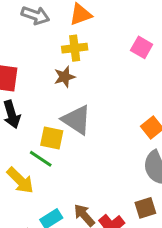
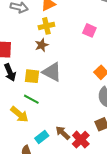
pink square: (142, 47) -> (89, 30), moved
yellow square: (52, 138) -> (32, 76), moved

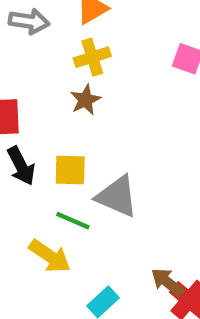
gray triangle: (52, 72) -> (117, 196), moved
brown arrow: (63, 133) -> (167, 282), moved

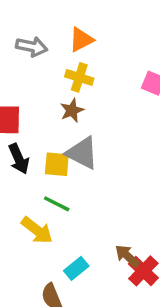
yellow cross: (92, 57) -> (79, 77), turned 32
gray triangle: (117, 196) -> (82, 153), moved

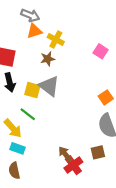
orange triangle: (81, 40) -> (34, 31), moved
cyan rectangle: (76, 268) -> (17, 148), moved, turned 48

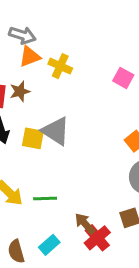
brown star: (48, 59) -> (20, 91), moved
green line: (28, 114) -> (45, 199), moved, turned -35
cyan rectangle: (17, 148) -> (49, 245), moved, turned -56

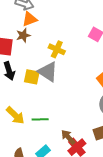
yellow cross: (60, 66) -> (57, 49), moved
brown star: (20, 91) -> (23, 35), moved

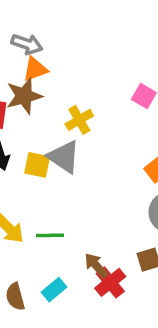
brown star: (23, 35) -> (24, 96), size x1.5
yellow cross: (57, 49) -> (79, 120), turned 35

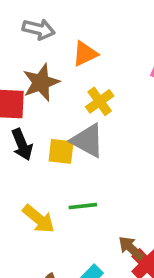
orange triangle: (35, 69) -> (85, 54), moved
green line: (50, 235) -> (83, 206), moved

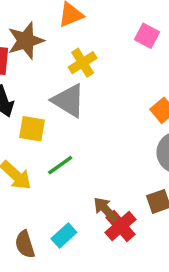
yellow square: (61, 151) -> (32, 129), moved
green line: (83, 206) -> (60, 165), turned -32

